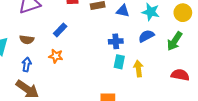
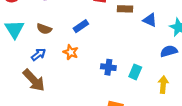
blue cross: (116, 41) -> (108, 67), moved
blue arrow: (27, 64) -> (38, 54), turned 32
yellow arrow: (138, 69) -> (163, 85), moved

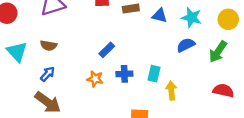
blue rectangle: (81, 26) -> (107, 50), moved
orange star: (71, 52) -> (95, 79), moved
yellow arrow: (163, 85) -> (171, 91), moved

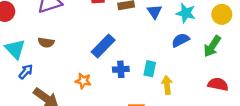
blue triangle: (160, 15) -> (154, 12), turned 42
blue rectangle: (107, 50) -> (103, 46), size x1.5
blue arrow: (48, 74) -> (26, 72), moved
orange star: (95, 79) -> (83, 81), moved

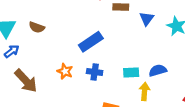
blue semicircle: (180, 40) -> (158, 70), moved
blue cross: (121, 69) -> (95, 72), moved
cyan rectangle: (150, 69) -> (131, 72), turned 63

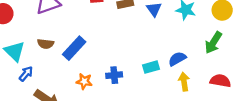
blue rectangle: (91, 42) -> (74, 48), moved
yellow arrow: (145, 91) -> (184, 82), moved

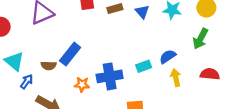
brown semicircle: (46, 44) -> (49, 66), moved
blue cross: (114, 75) -> (110, 76), size x1.6

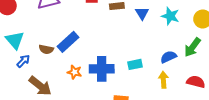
blue semicircle: (168, 57) -> (168, 57), moved

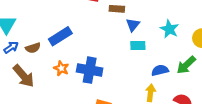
blue triangle: (142, 13) -> (133, 25), moved
brown semicircle: (46, 49) -> (33, 48), moved, turned -40
cyan rectangle: (135, 64) -> (138, 46), moved

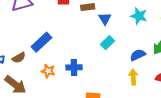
cyan rectangle: (138, 46) -> (107, 43), moved, turned -32
blue cross: (90, 70) -> (74, 67), size x0.7

